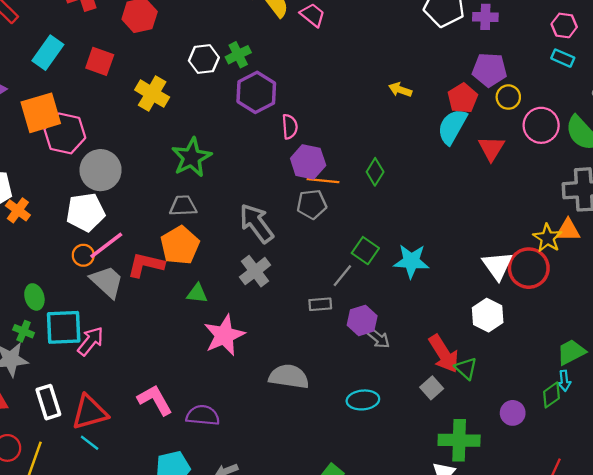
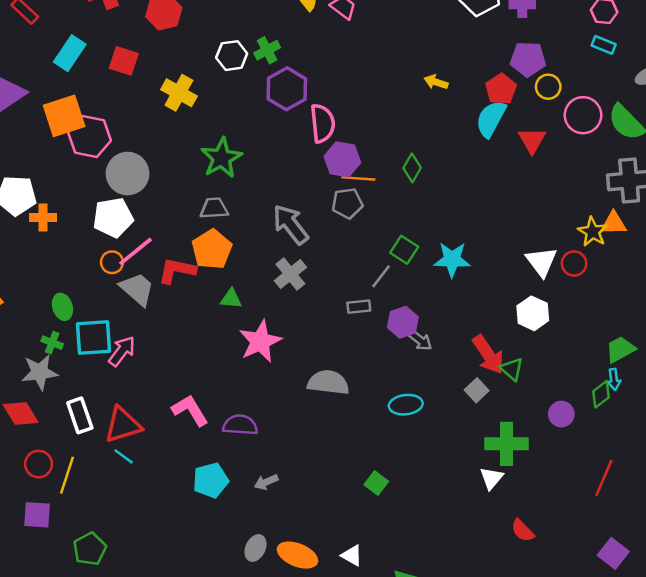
pink semicircle: (290, 127) -> (323, 123), size x1.5
orange cross: (18, 210) -> (43, 218), turned -35
red circle: (529, 268) -> (574, 263), size x0.6

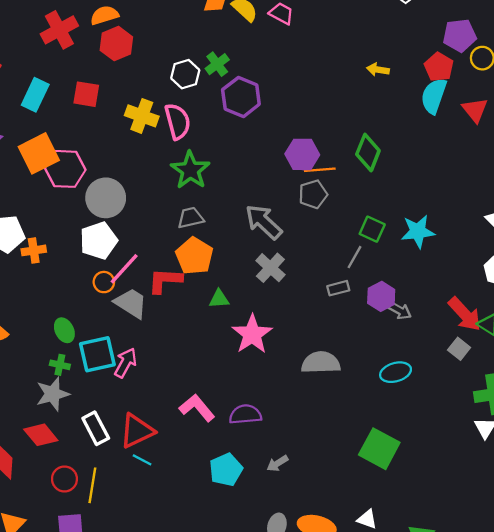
pink semicircle: (323, 123) -> (178, 121), moved
green diamond: (412, 168) -> (368, 152), size x1.4
green square: (376, 483) -> (379, 449), size x1.8

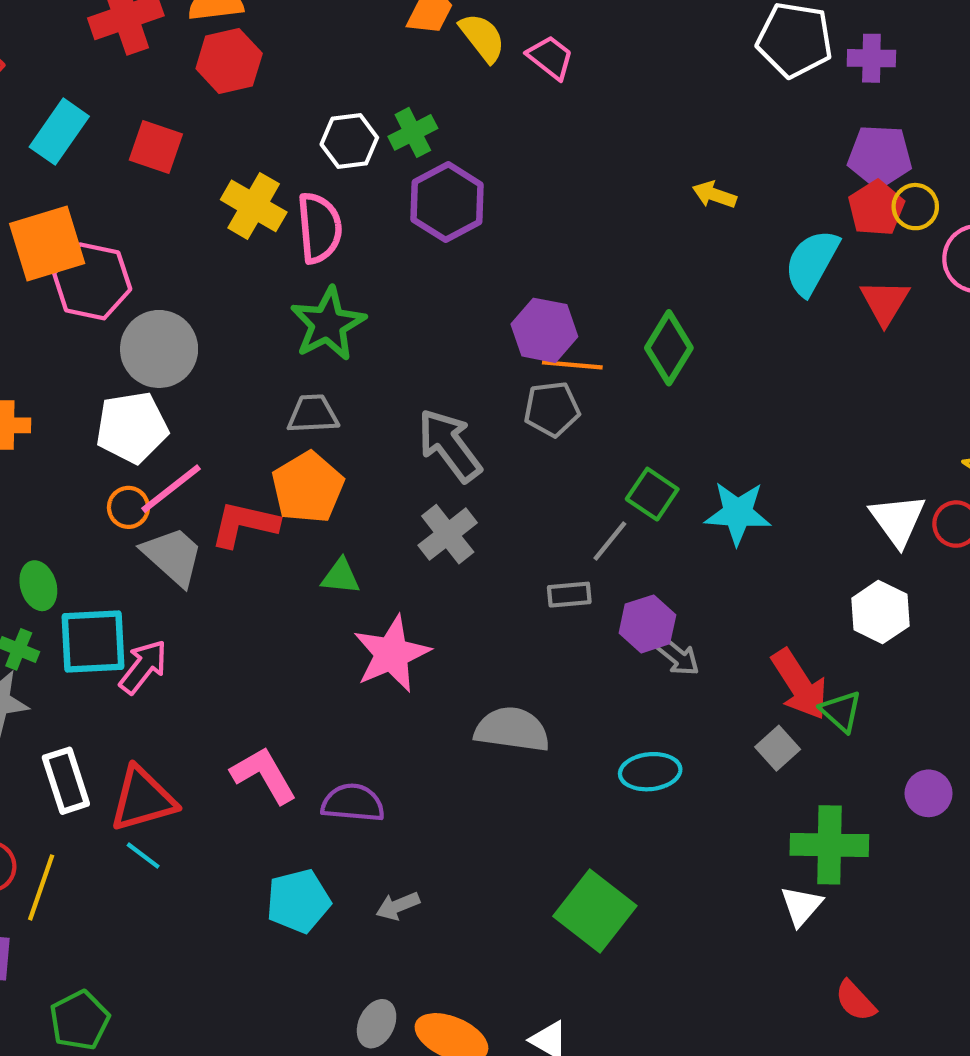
red pentagon: (439, 67) -> (876, 208), moved

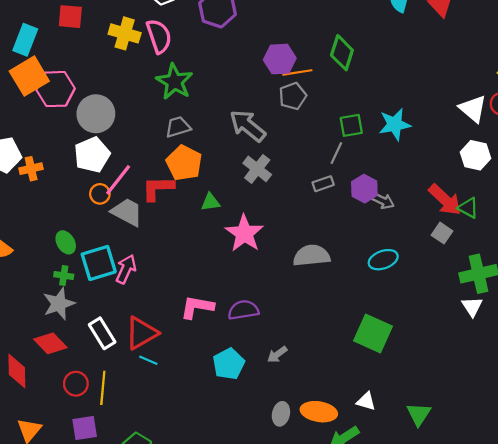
cyan rectangle: (59, 132) -> (25, 40), moved
green square: (652, 494) -> (351, 125), turned -30
pink L-shape: (264, 775) -> (197, 307), turned -36

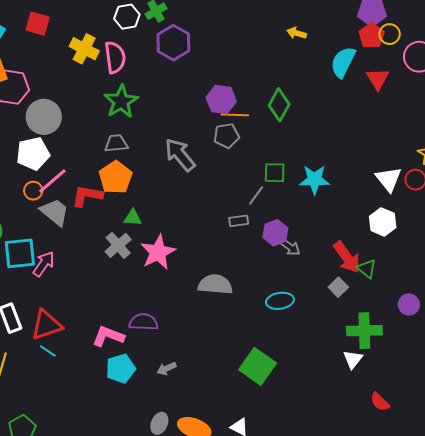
gray cross: (257, 169) -> (118, 245), moved
pink L-shape: (197, 307) -> (108, 336), moved

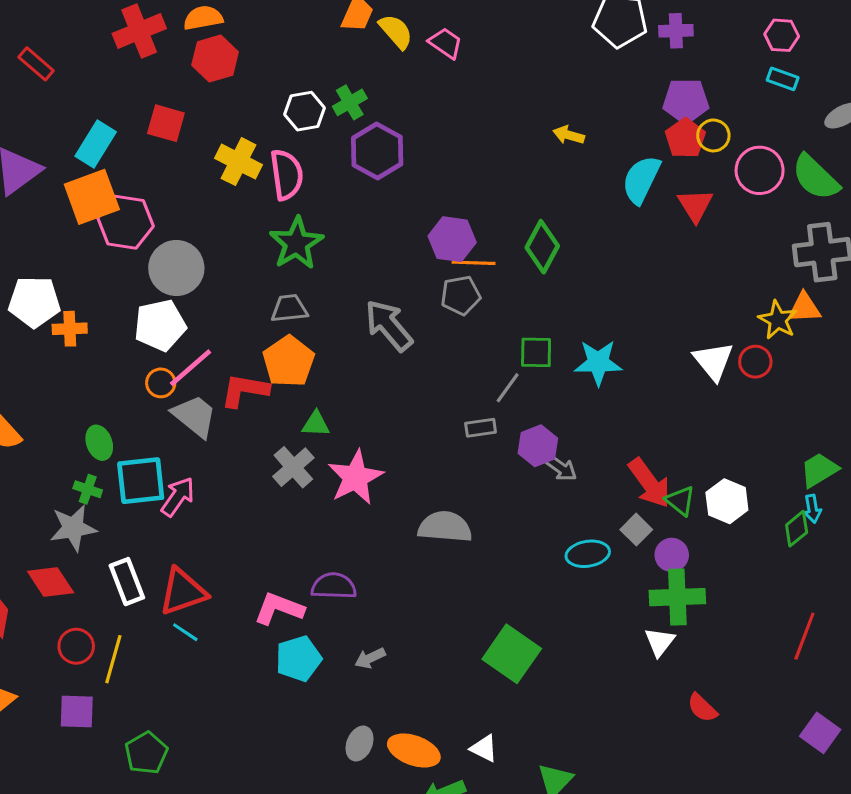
white hexagon: (383, 222) -> (727, 501), moved
cyan ellipse: (280, 301) -> (588, 554), moved
purple circle: (409, 305) -> (672, 555), moved

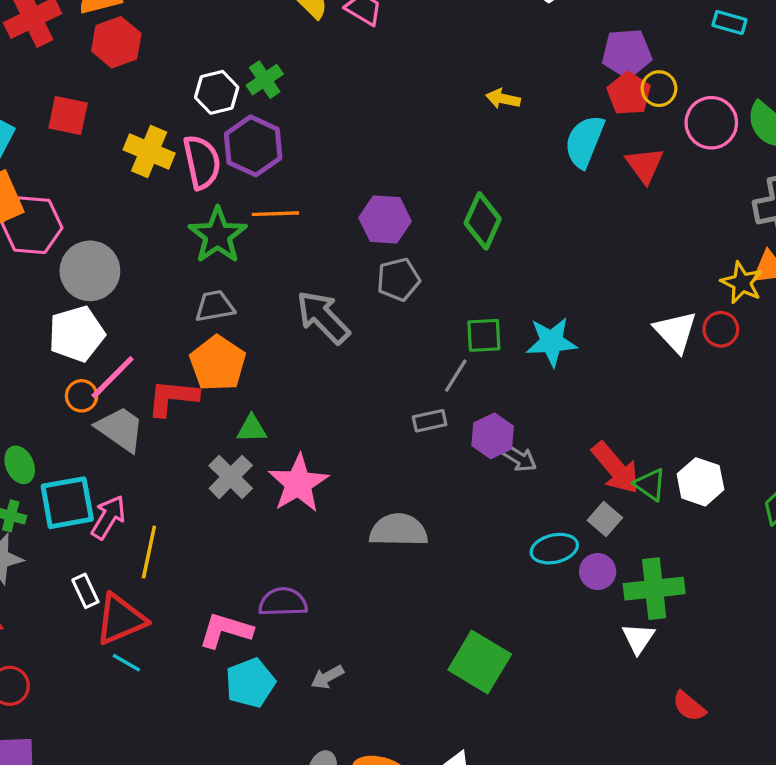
purple hexagon: (377, 151) -> (253, 146), moved
orange line: (474, 263) -> (275, 214), moved
purple circle: (672, 555) -> (598, 572), moved
white rectangle: (127, 582) -> (85, 591), moved, size x0.7
yellow line: (113, 659) -> (149, 552), moved

